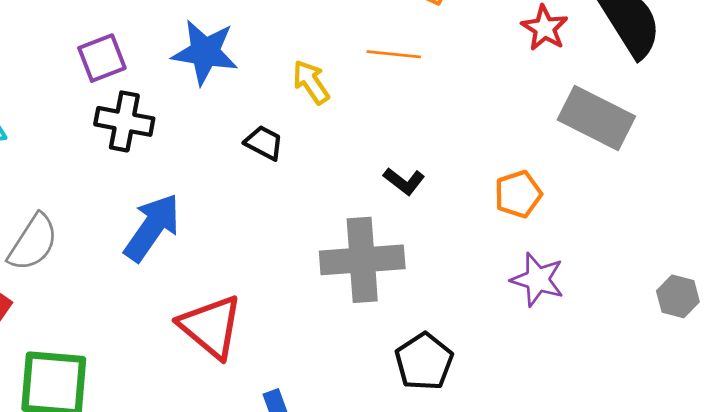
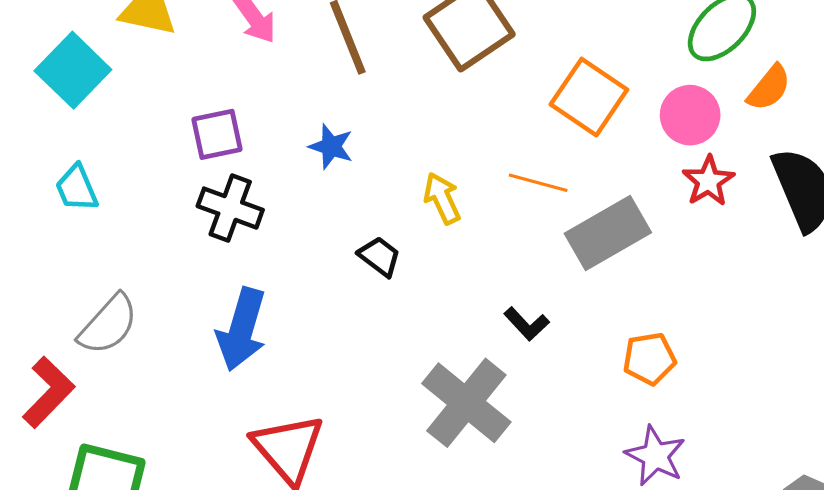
blue star: (205, 52) -> (331, 146), size x0.6
gray rectangle: (596, 118) -> (608, 233), moved, turned -66
blue arrow: (152, 227) -> (242, 329), turned 152
gray cross: (362, 260) -> (466, 403), turned 34

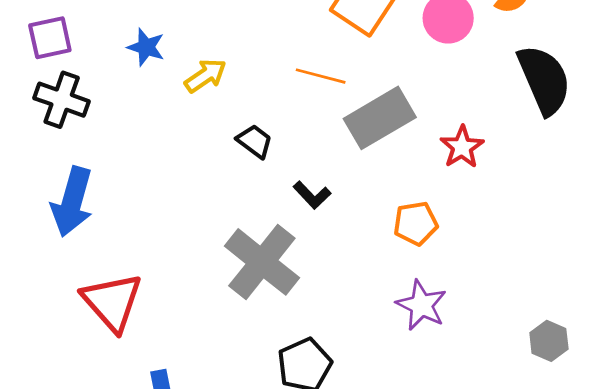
red star: (708, 181) -> (462, 147), moved
yellow arrow: (442, 198) -> (206, 76), moved, turned 81
black trapezoid: (380, 256) -> (255, 141), moved

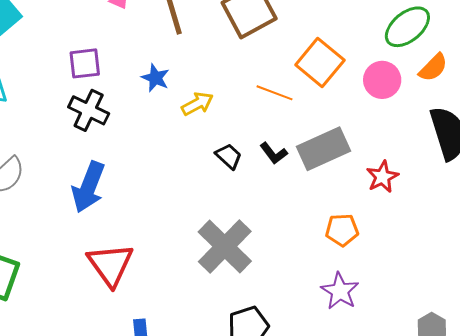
orange line: (321, 76) -> (275, 93), moved
black L-shape: (312, 195) -> (274, 153), moved

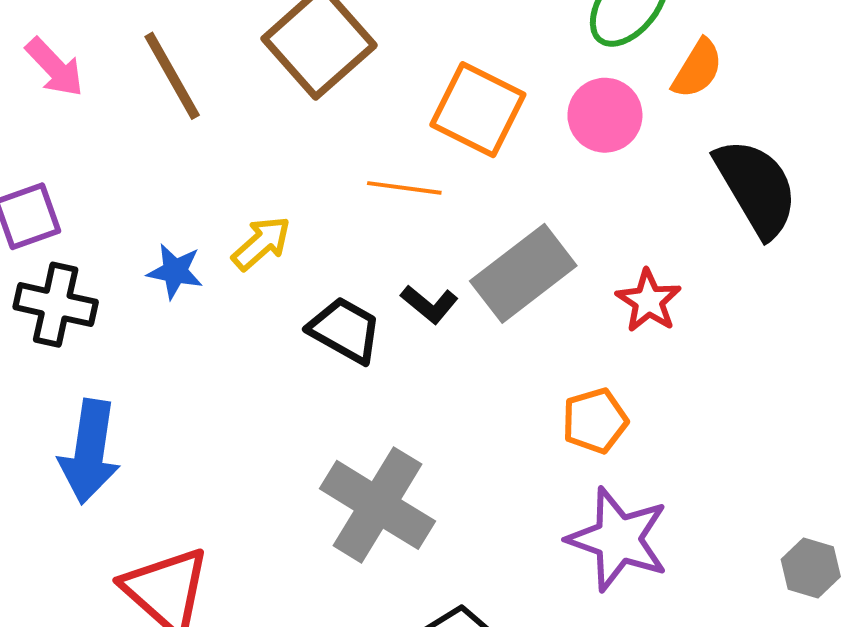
blue star: (155, 78) -> (175, 271), moved
black trapezoid: (229, 156) -> (345, 330), size x1.4
purple star: (340, 291) -> (618, 539), size x1.4

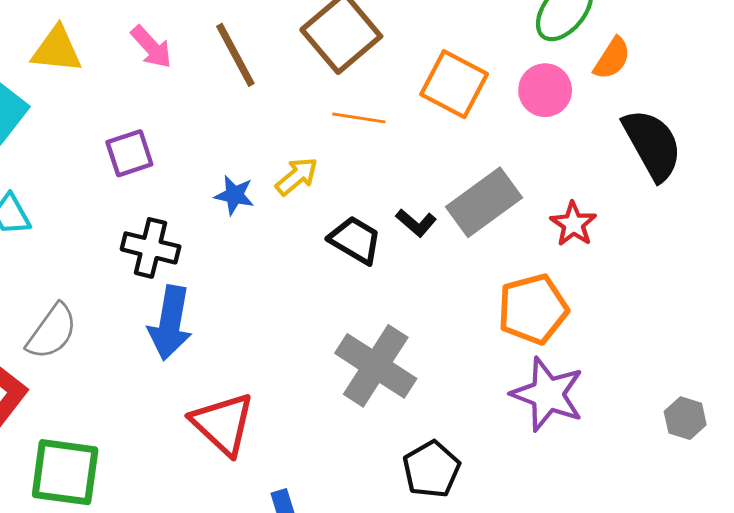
orange line: (404, 188) -> (359, 118), moved
black cross: (56, 305) -> (151, 248), moved
orange pentagon: (595, 421) -> (533, 309), size x1.5

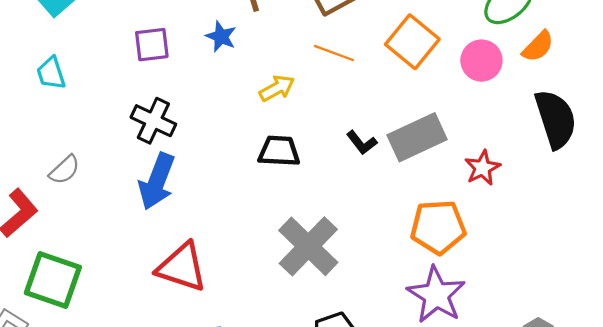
blue star: (234, 195) -> (221, 37), moved
black trapezoid: (355, 240) -> (279, 151), moved, turned -39
gray semicircle: (52, 332) -> (65, 170), size x0.7
red triangle: (223, 424) -> (182, 267), turned -36

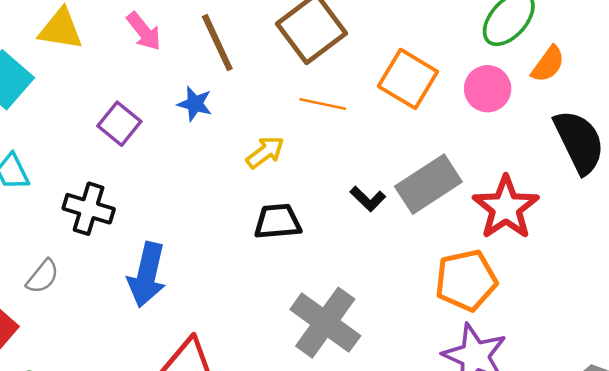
purple square: (152, 45) -> (119, 124), turned -36
black cross: (153, 121) -> (89, 209), moved
red star: (482, 168) -> (506, 208), size x1.6

